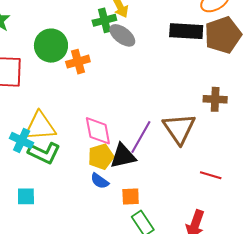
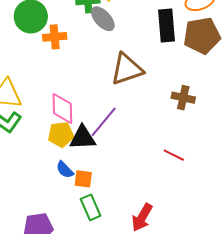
black rectangle: (186, 31) -> (166, 26), turned 72
brown triangle: (179, 129) -> (127, 69), moved, turned 36
red line: (211, 175) -> (174, 155), moved
blue semicircle: (100, 181) -> (65, 170), moved

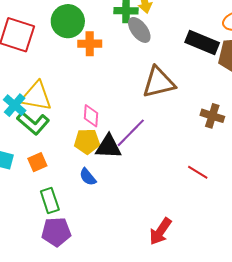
black rectangle: (166, 26) -> (202, 42), turned -68
pink diamond: (62, 108) -> (91, 116), size x0.7
orange square: (83, 179) -> (37, 162), moved, turned -36
green rectangle: (91, 207) -> (50, 200), moved

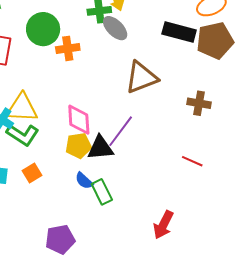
pink diamond: (91, 116) -> (79, 120), size x1.4
green rectangle: (50, 200) -> (102, 192), moved

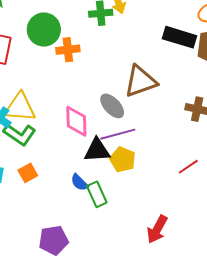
gray ellipse: (115, 28) -> (112, 106), moved
purple line: (121, 131) -> (118, 134), turned 36
yellow pentagon: (78, 146) -> (123, 160), moved, turned 30
red line: (192, 161) -> (188, 167), turned -60

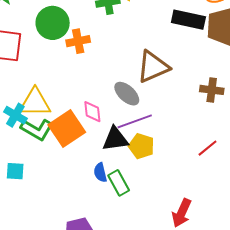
pink diamond: (76, 121) -> (92, 112), size x0.7
orange square: (28, 173) -> (67, 129), moved, size x1.8
blue semicircle: (79, 182) -> (100, 172), turned 36

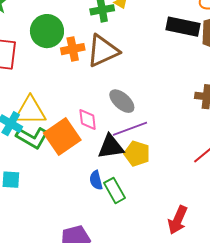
brown triangle: (153, 67) -> (103, 51), moved

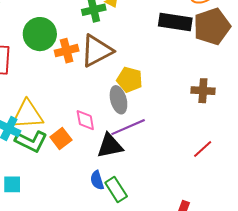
gray ellipse: (122, 101) -> (118, 100), turned 36
orange square: (62, 137) -> (61, 139), size x0.6
yellow pentagon: (137, 154) -> (130, 80), moved

